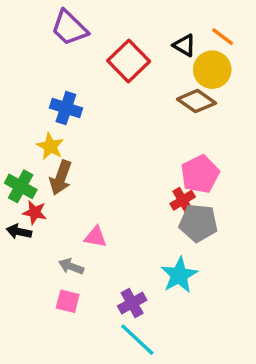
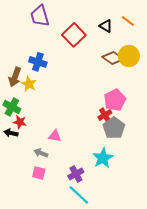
purple trapezoid: (69, 28) -> (40, 16), turned 30
yellow circle: (212, 70) -> (129, 56), moved
brown arrow: (61, 178) -> (15, 77), moved
gray pentagon: (198, 223) -> (114, 128), turned 30

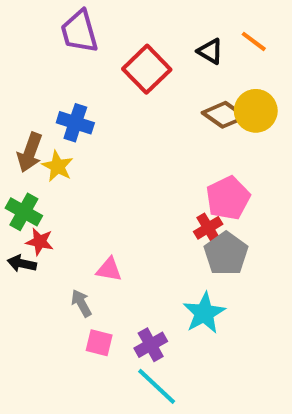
gray arrow: (41, 153) -> (81, 303), turned 40
pink square: (39, 173) -> (99, 343), moved

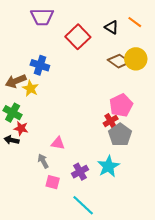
purple trapezoid: (79, 32) -> (42, 17), turned -75
brown arrow: (30, 152) -> (16, 81), turned 48
purple cross: (151, 345) -> (80, 172), moved

